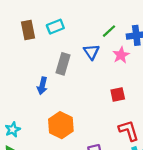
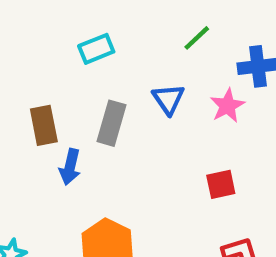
brown rectangle: (28, 30) -> (44, 125), moved
green line: (109, 31) -> (197, 38), moved

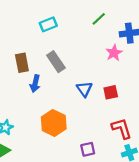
blue triangle: (168, 99) -> (84, 89), moved
gray rectangle: (112, 123) -> (56, 62), turned -50

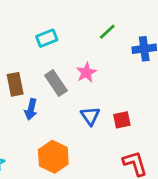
pink star: (114, 53) -> (86, 72), moved

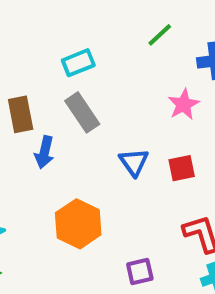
cyan rectangle: (47, 38) -> (78, 63), moved
pink star: (86, 72) -> (184, 104), moved

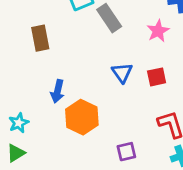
gray rectangle: (82, 112) -> (109, 18), moved
blue arrow: (44, 152) -> (57, 91), moved

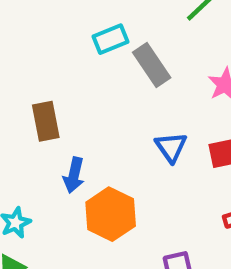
brown rectangle: (40, 38) -> (46, 121), moved

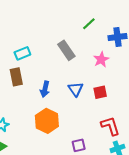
cyan rectangle: (111, 39) -> (22, 53), moved
blue arrow: (74, 175) -> (45, 89), moved

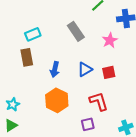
blue triangle: (76, 89) -> (85, 69), turned 35
red L-shape: (110, 126) -> (99, 101), moved

